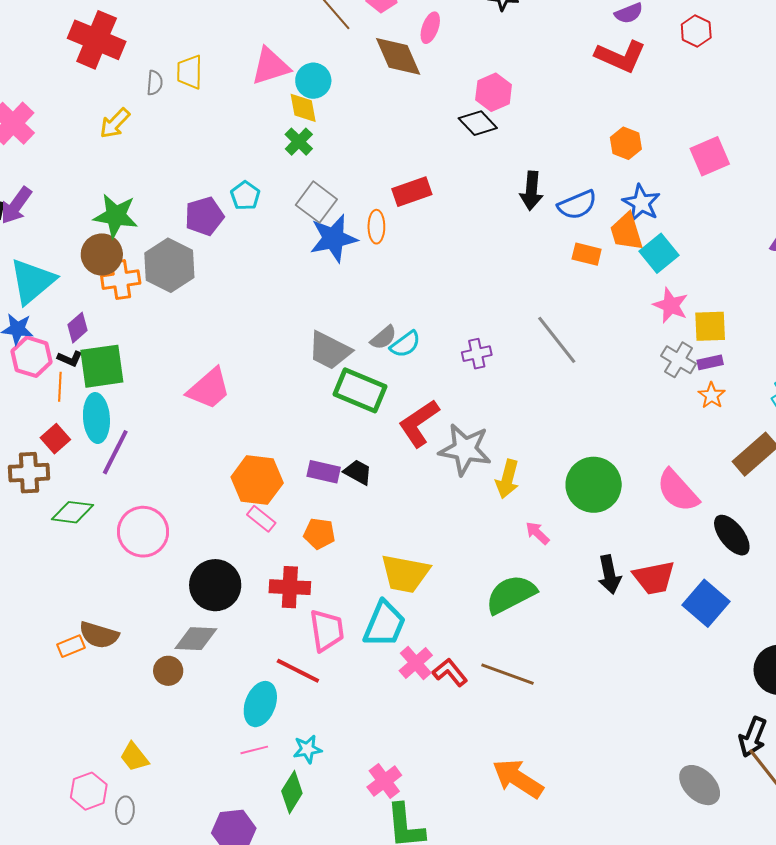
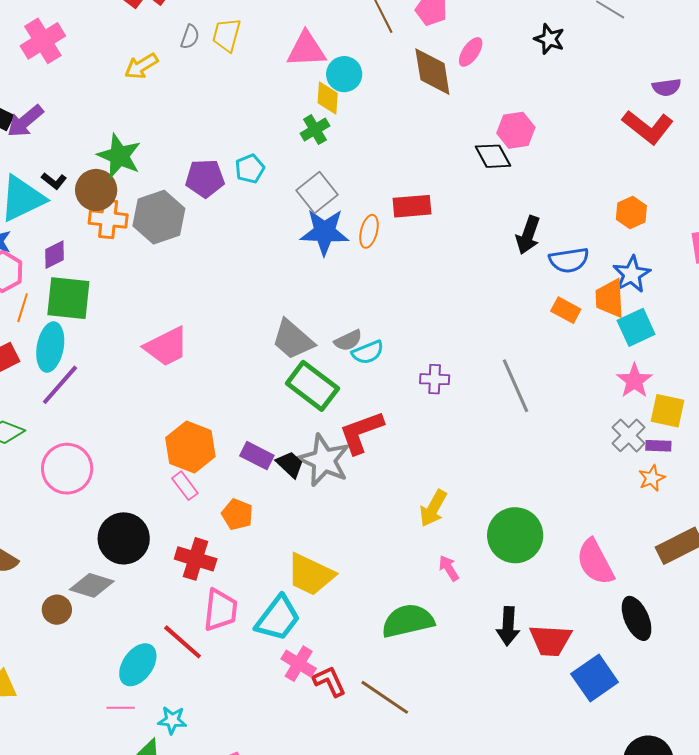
black L-shape: (70, 359) -> (54, 181), moved
gray star: (465, 449) -> (324, 460), moved
pink cross: (416, 663) -> (299, 664), turned -32

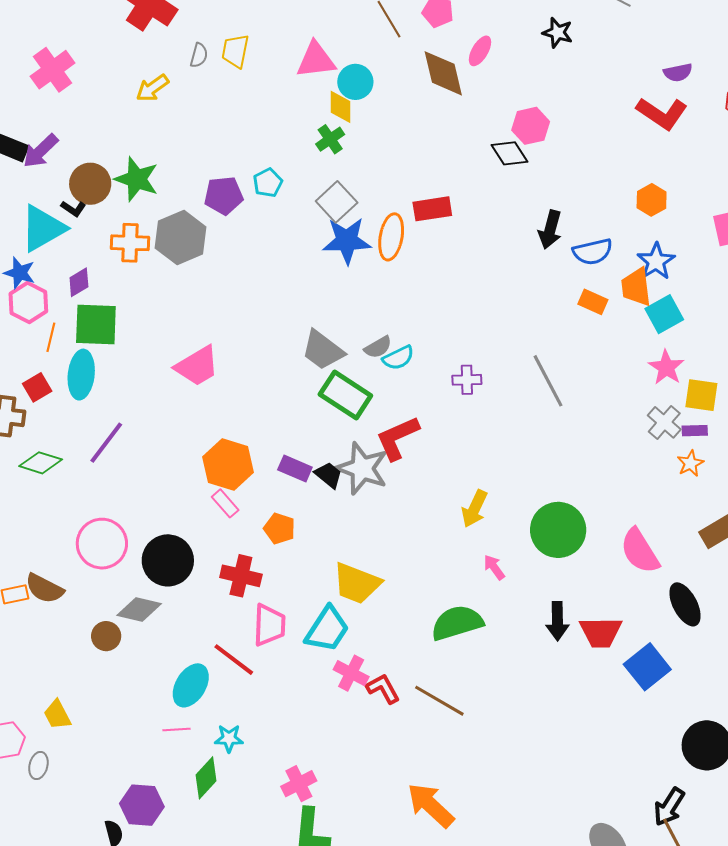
brown circle: (96, 190) -> (90, 184), moved
orange ellipse: (369, 231) -> (391, 237), size x1.4
purple line: (60, 385) -> (106, 443), moved
pink circle: (67, 469) -> (102, 544), moved

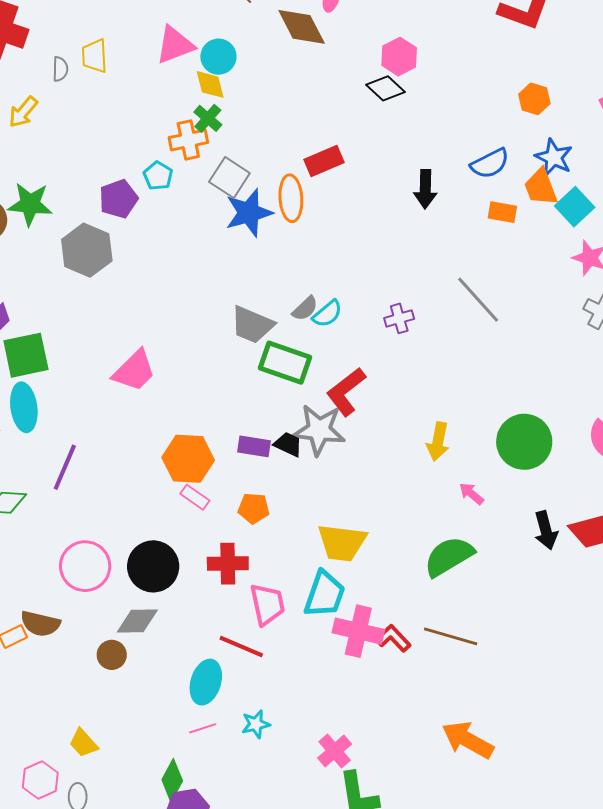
black arrow: (550, 230) -> (425, 189), moved
orange cross: (130, 243) -> (188, 140), moved
pink cross: (351, 673) -> (358, 631), size x1.4
green diamond: (206, 778) -> (172, 780), moved

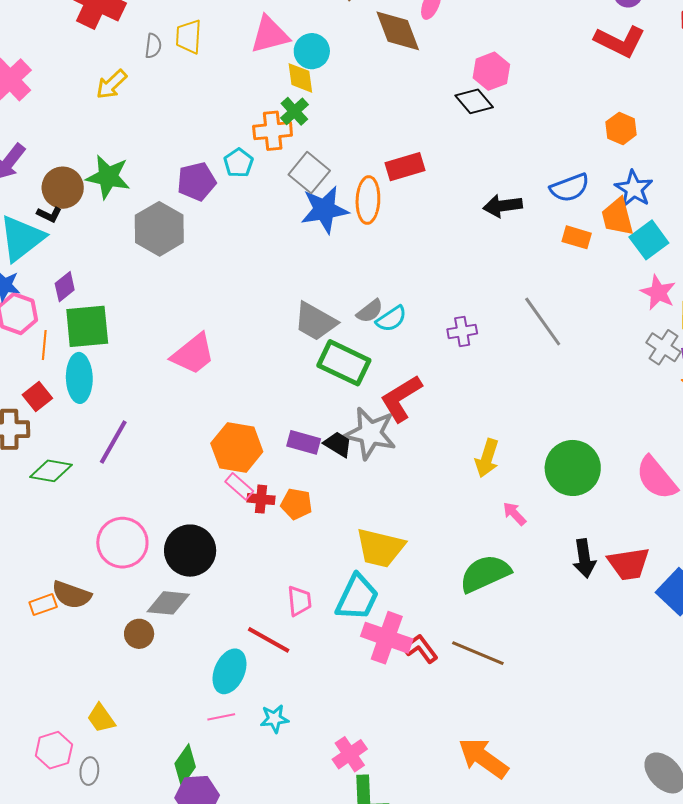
black arrow: (425, 189) -> (503, 206), turned 75
red cross: (228, 564) -> (261, 499), moved, size x0.7
pink trapezoid: (267, 604) -> (299, 601), size x0.7

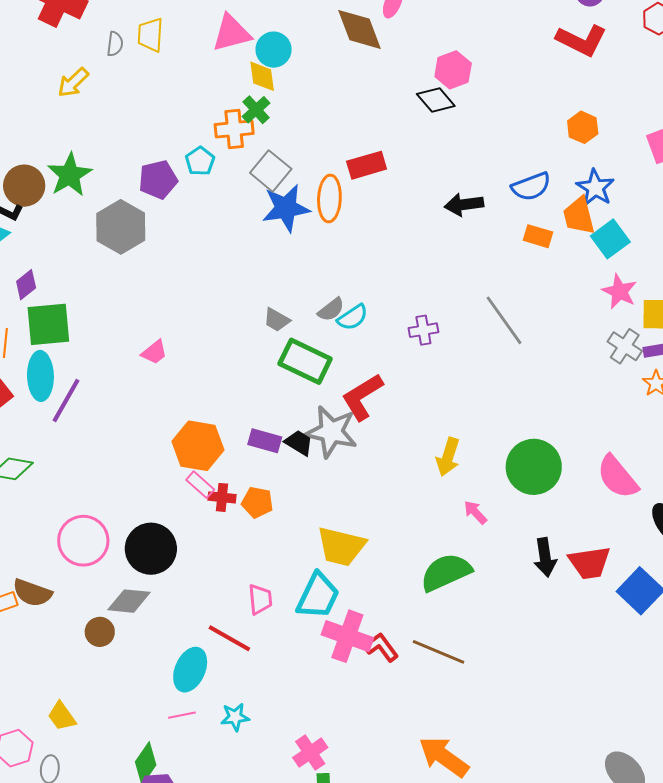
green star: (108, 177) -> (70, 175), turned 30
gray trapezoid: (315, 321) -> (277, 320), size x0.6
pink trapezoid: (193, 354) -> (154, 352), size x0.6
purple line: (113, 442) -> (66, 400), moved

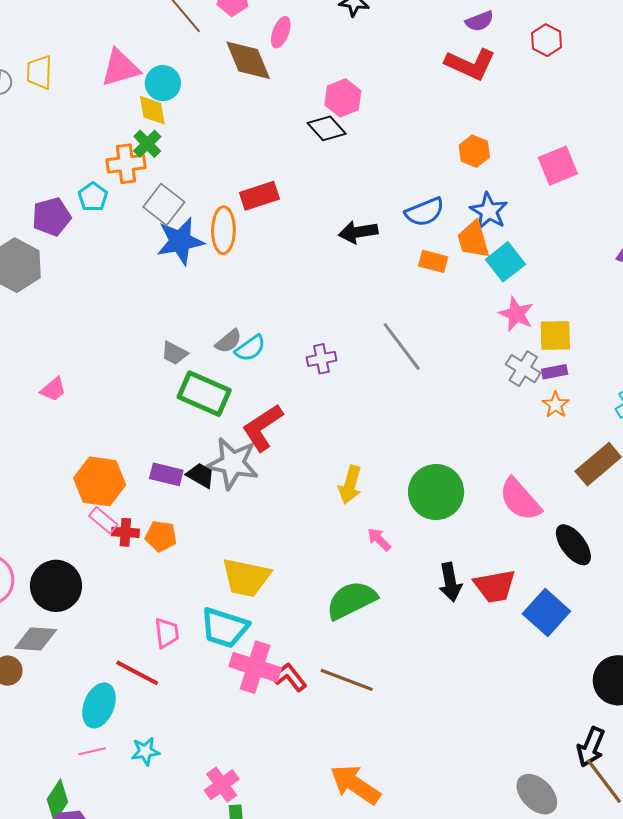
cyan trapezoid: (318, 596) -> (224, 628), turned 84

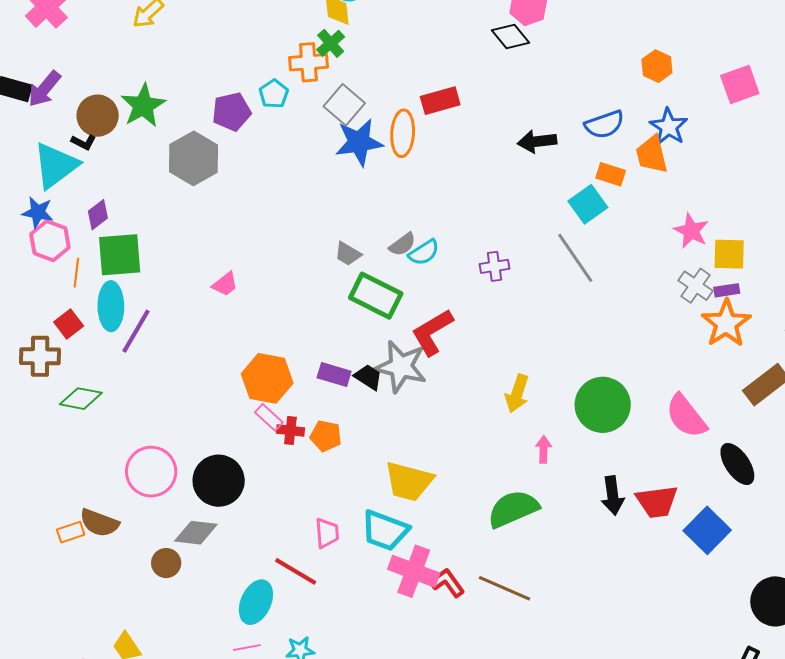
cyan square: (505, 262) -> (588, 204), moved
orange star: (556, 405) -> (726, 323), size x1.8
pink arrow: (379, 539) -> (544, 449), turned 44

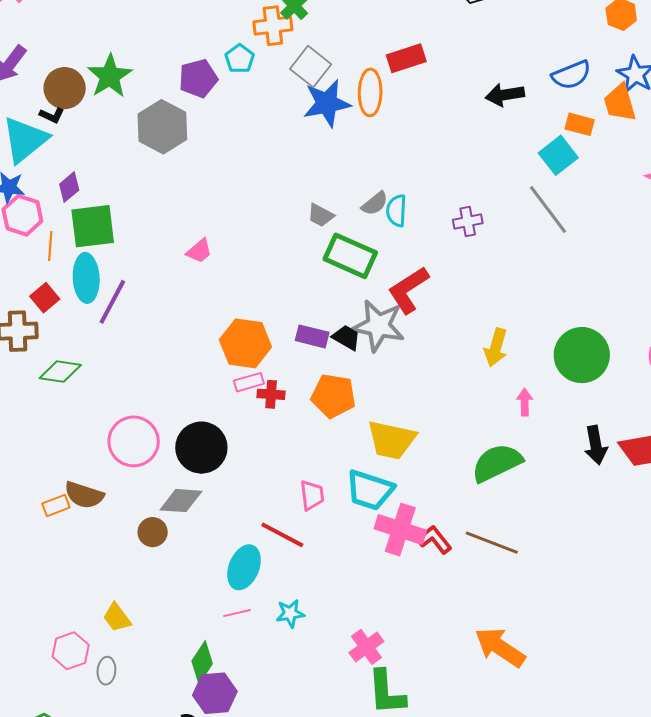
cyan semicircle: (424, 252) -> (396, 211), turned 128
pink rectangle: (269, 417) -> (249, 382), turned -56
orange pentagon: (326, 436) -> (333, 396), moved, size x1.4

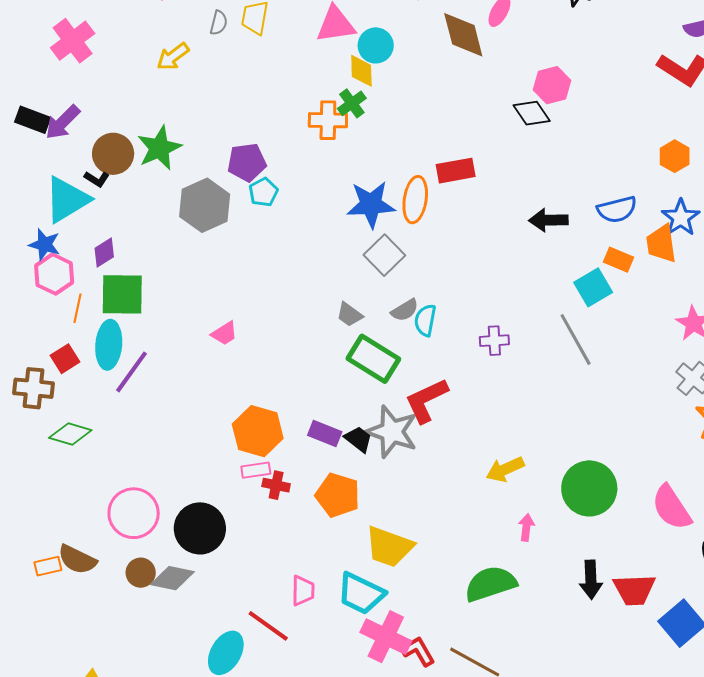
cyan pentagon: (240, 59) -> (263, 192), moved
gray square: (311, 67) -> (384, 255), moved
yellow arrow: (496, 348) -> (505, 469), turned 42
brown circle: (153, 532) -> (141, 573), moved

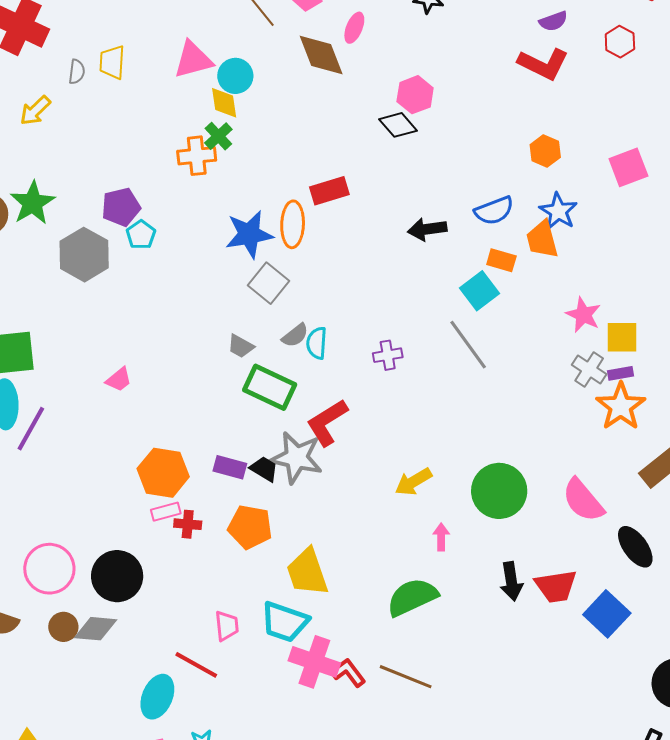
yellow trapezoid: (389, 547) -> (307, 572), turned 58

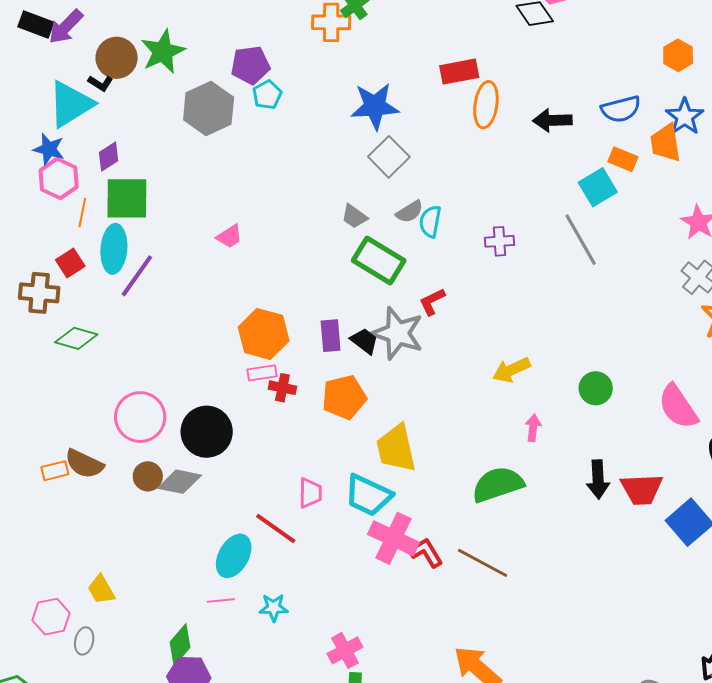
orange ellipse: (293, 224) -> (486, 105), moved
red L-shape: (327, 422) -> (432, 302), size x0.6
purple rectangle: (230, 467) -> (331, 336), turned 64
green circle: (499, 491) -> (596, 388), size x0.6
orange pentagon: (250, 527) -> (344, 397), turned -30

